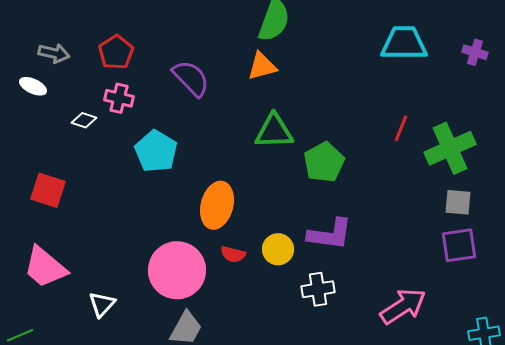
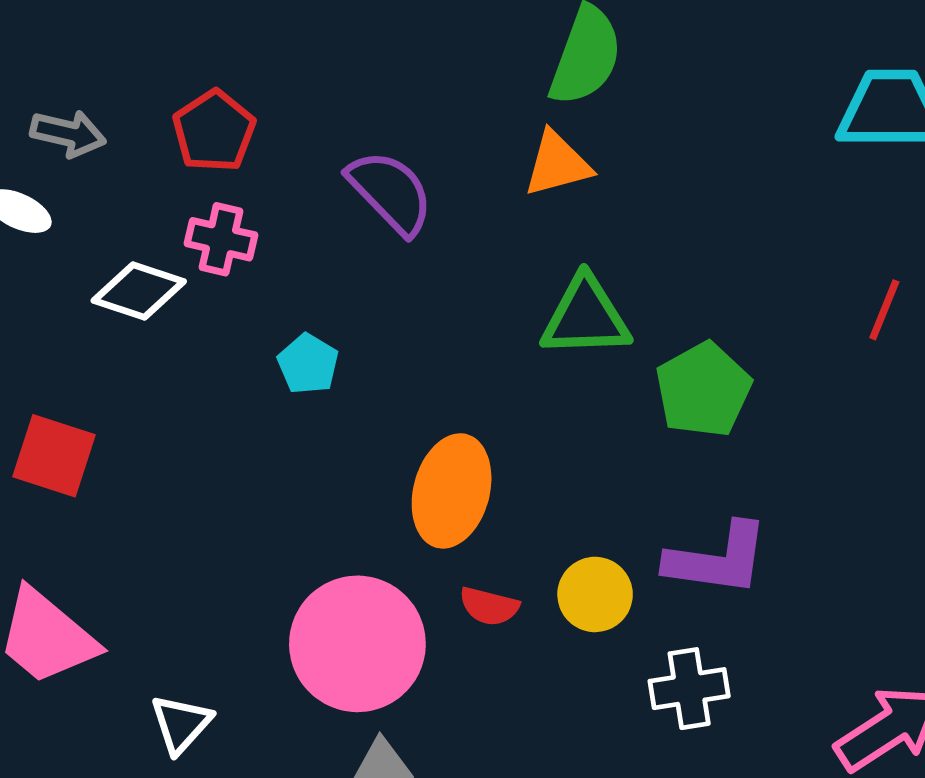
white diamond: (84, 120) -> (139, 291), size x1.5
cyan pentagon: (156, 151) -> (308, 364), size x0.6

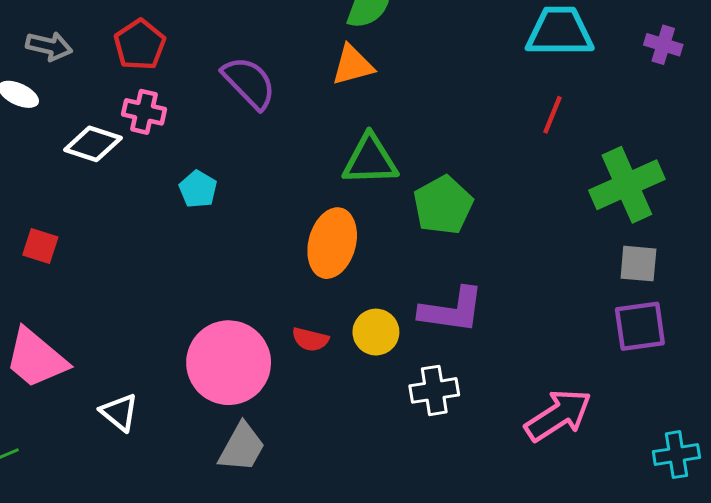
red line: (884, 310) -> (552, 115), moved
red square: (54, 456) -> (40, 246), size x0.7
orange ellipse: (452, 491) -> (332, 243), moved
white triangle: (181, 724) -> (119, 412), turned -33

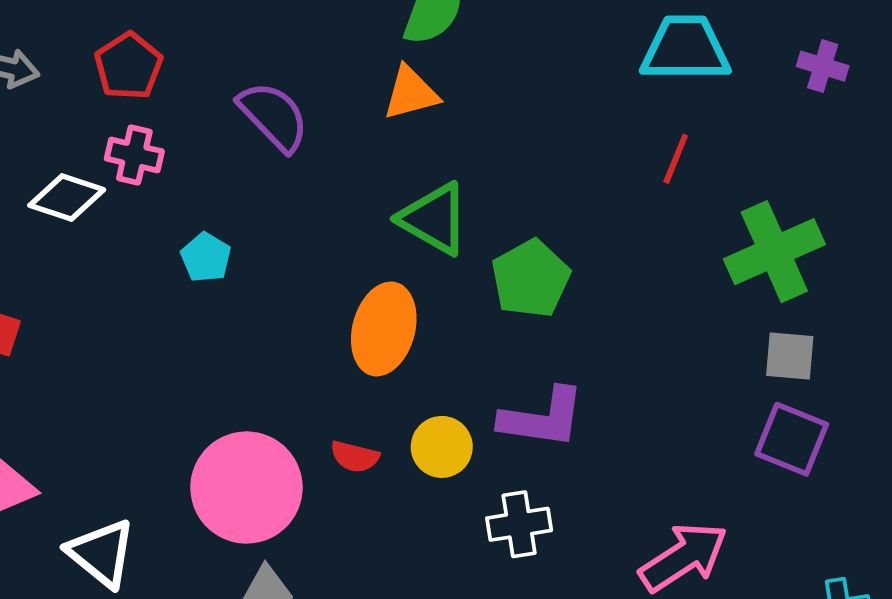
green triangle: (370, 160) -> (434, 219), turned 32
purple square: (640, 326) -> (792, 439), turned 30
white triangle: (119, 412) -> (101, 553), size x1.4

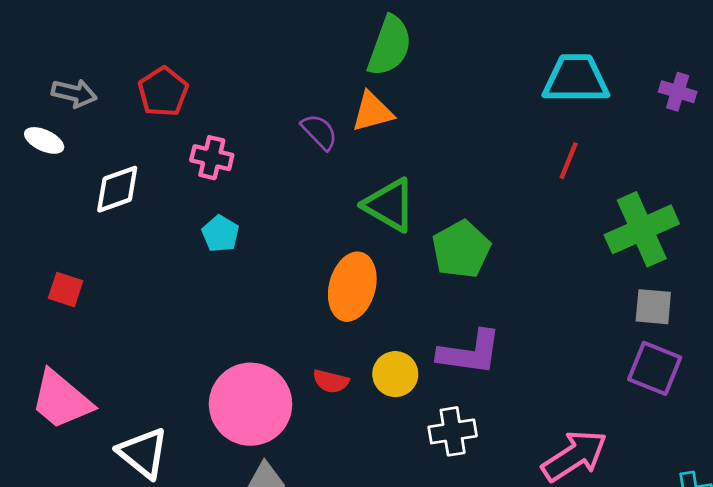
purple semicircle: (274, 116) -> (319, 132), moved, size x0.7
pink cross: (134, 155) -> (212, 158), moved
white diamond: (67, 198) -> (117, 189), turned -38

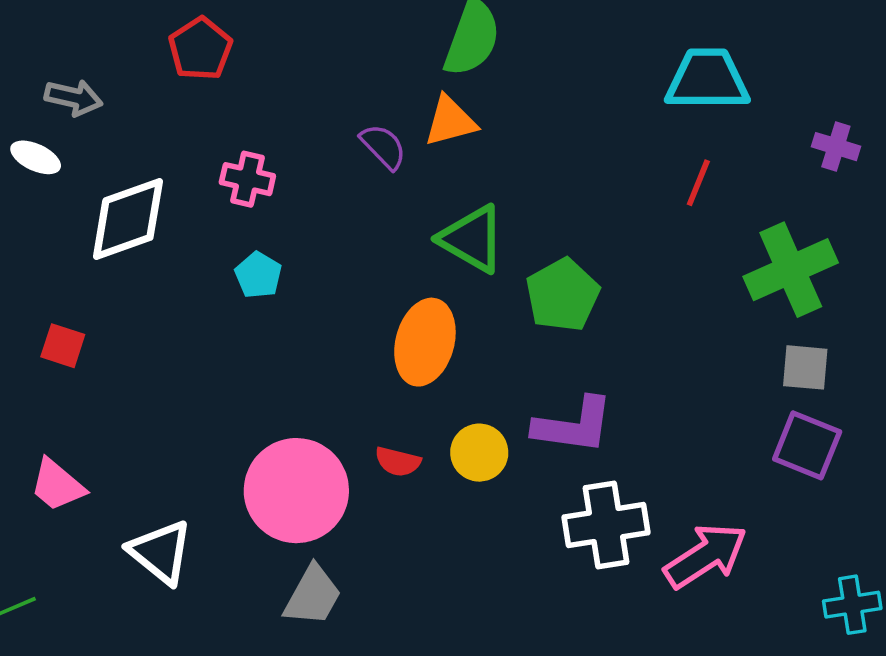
red pentagon: (163, 92) -> (200, 49), moved
purple cross: (678, 92) -> (836, 147), moved
white diamond: (117, 189) -> (128, 219), size x1.4
pink trapezoid: (61, 400) -> (57, 485), size x0.7
white cross: (453, 431) -> (606, 525), moved, size x1.4

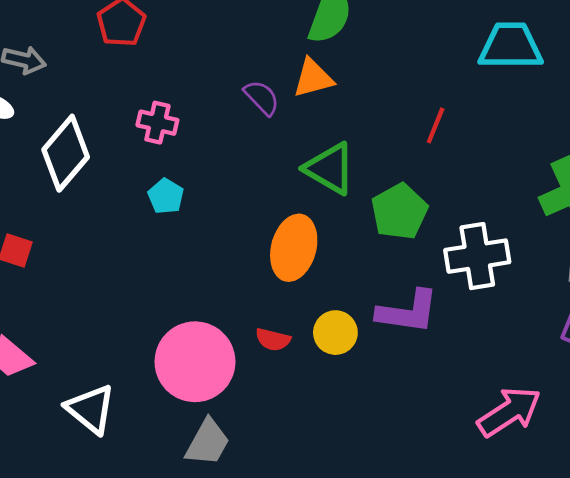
red line: (698, 183) -> (436, 125), moved
white diamond: (128, 219) -> (66, 153), turned -30
white cross: (606, 525) -> (477, 256), moved

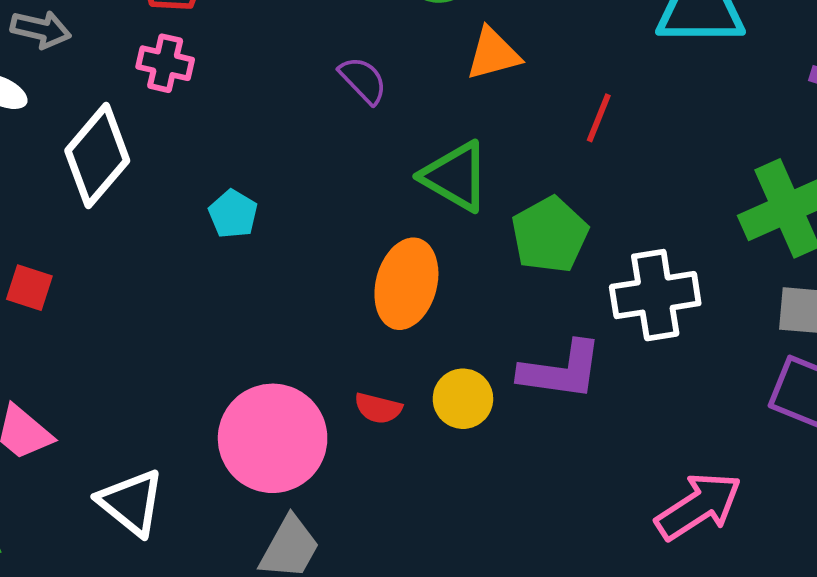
orange triangle: (313, 78) -> (493, 54), moved
pink cross: (157, 123) -> (165, 63), moved

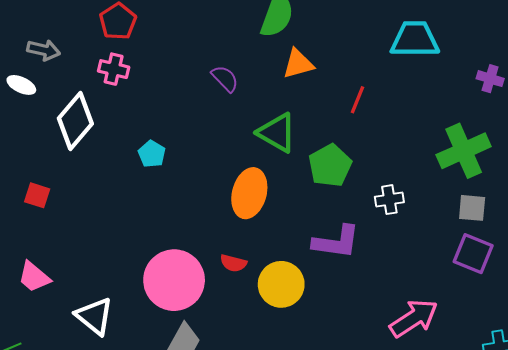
white cross: (655, 295) -> (389, 200), size x0.6
yellow circle: (463, 399) -> (281, 284), moved, size x1.4

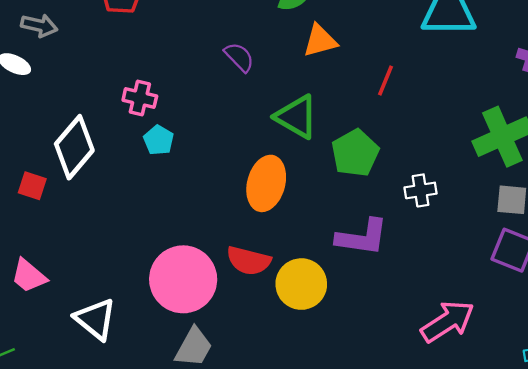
pink cross: (114, 69) -> (140, 98), moved
white diamond: (75, 121) -> (74, 147), moved
red semicircle: (233, 263) -> (249, 261), size x1.5

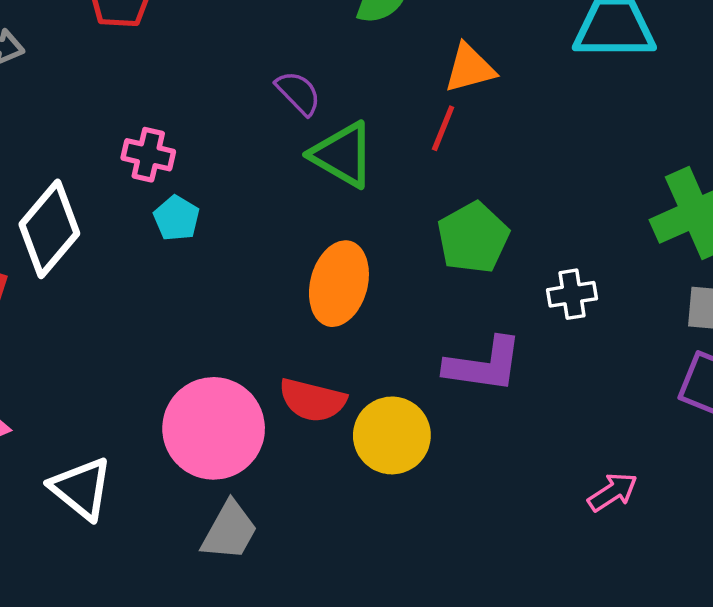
orange triangle: (320, 41) -> (470, 68), moved
red line: (385, 80) -> (443, 128), moved
green triangle: (297, 117) -> (342, 155), moved
pink arrow: (447, 321) -> (613, 492), size x0.6

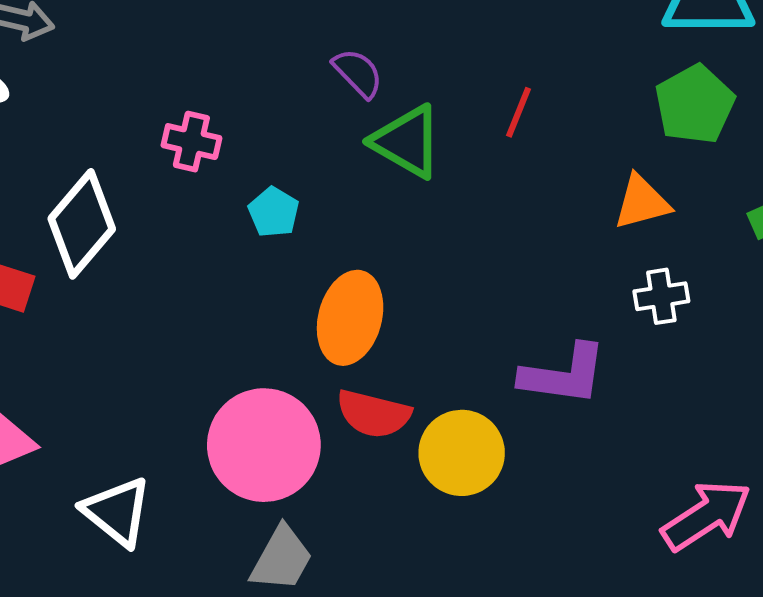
orange triangle: (470, 68) -> (642, 202), moved
cyan pentagon: (176, 218) -> (274, 212), moved
green pentagon: (473, 238) -> (695, 104), moved
orange ellipse: (339, 284) -> (350, 318), moved
pink arrow: (613, 492) -> (706, 516), size x1.6

